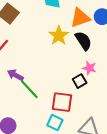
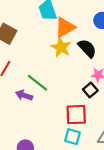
orange triangle: (80, 18) -> (65, 27), moved
green line: (29, 89) -> (38, 83), moved

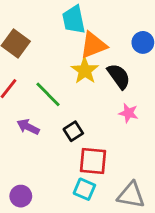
green line: (38, 83) -> (48, 94), moved
black square: (90, 90) -> (73, 131), moved

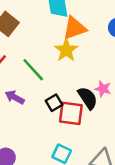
black semicircle: (119, 76) -> (88, 98), moved
red square: (93, 161) -> (71, 113), moved

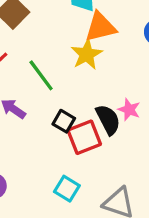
black square: (54, 103) -> (64, 121), turned -35
red square: (71, 113) -> (84, 137), turned -35

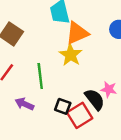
green line: (41, 75) -> (40, 76), turned 40

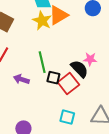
yellow star: (71, 55) -> (42, 21), moved
green line: (40, 76) -> (42, 62), moved

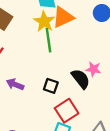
green line: (42, 62) -> (49, 40), moved
red square: (68, 84) -> (67, 111), moved

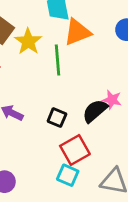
yellow star: (44, 21) -> (28, 41), moved
black semicircle: (81, 79) -> (95, 111), turned -95

